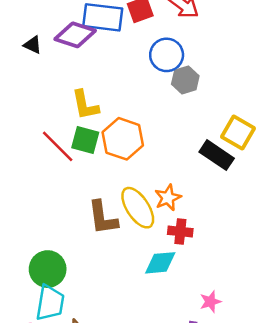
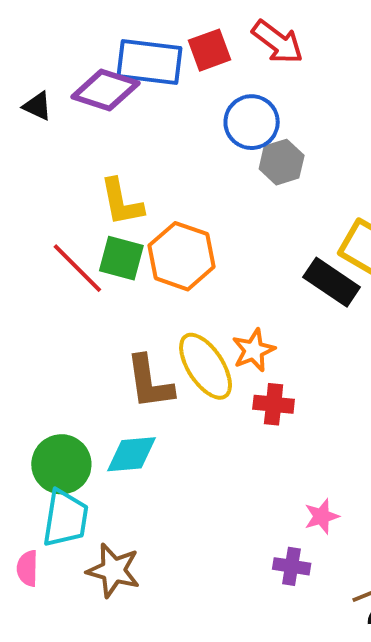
cyan diamond: (160, 263) -> (131, 454), moved

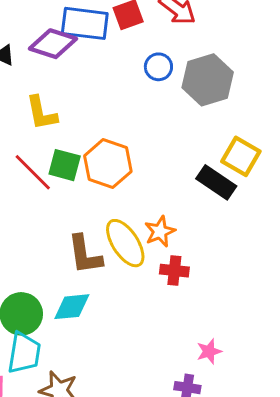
blue circle: (252, 122) -> (158, 67), size x0.7
gray hexagon: (282, 162) -> (208, 80), moved, size x1.6
yellow L-shape: (121, 202) -> (41, 113), moved

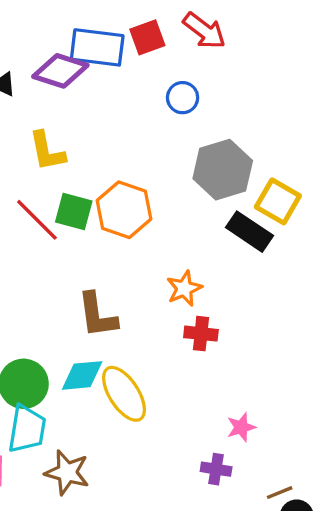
gray hexagon: (208, 80) -> (223, 170), moved
yellow ellipse: (125, 243) -> (124, 394), moved

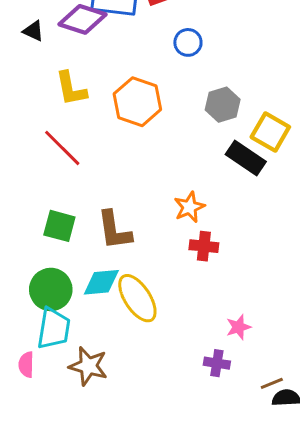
gray hexagon: (223, 170) -> (223, 105), size x0.7
orange hexagon: (124, 210) -> (137, 102), moved
green square: (74, 211) -> (59, 226), moved

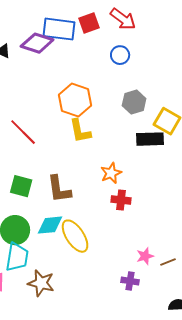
blue circle: (188, 42) -> (120, 55), moved
yellow L-shape: (71, 89) -> (80, 131), moved
black rectangle: (246, 158) -> (150, 139), turned -36
brown line: (272, 383) -> (168, 262), moved

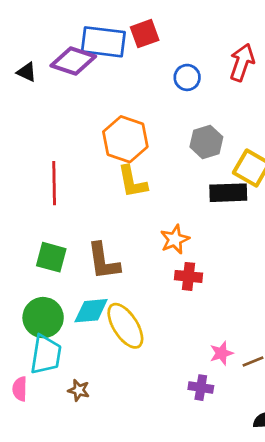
red arrow: (123, 19) -> (242, 62), moved, turned -108
red line: (23, 132) -> (54, 183), turned 44
brown star: (41, 283) -> (79, 390), size x0.6

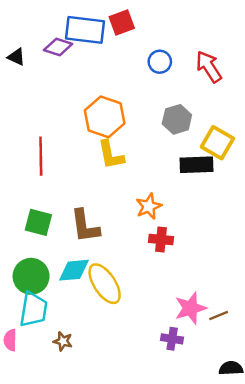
purple diamond: (73, 61) -> (58, 47), size x0.7
red arrow: (242, 62) -> (209, 67), moved, turned -52
pink star: (221, 353) -> (190, 308), size x1.5

